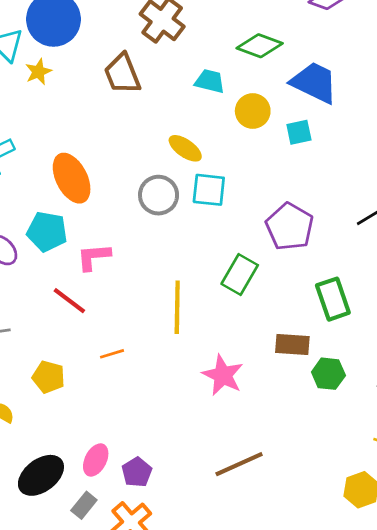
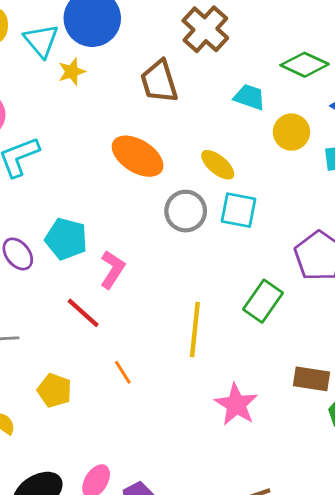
orange ellipse: (72, 178) -> (138, 156), moved, turned -36
pink L-shape: (94, 257) -> (112, 269), turned 123
orange line: (112, 354) -> (123, 372), turned 70

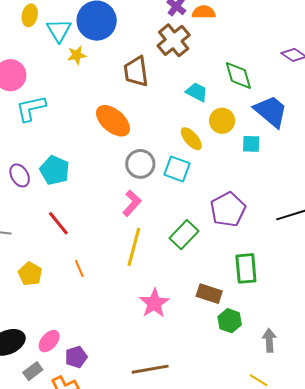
green diamond: (305, 65) -> (238, 76), turned 40
yellow ellipse: (218, 165) -> (191, 139), moved
pink L-shape: (112, 269) -> (132, 203), moved

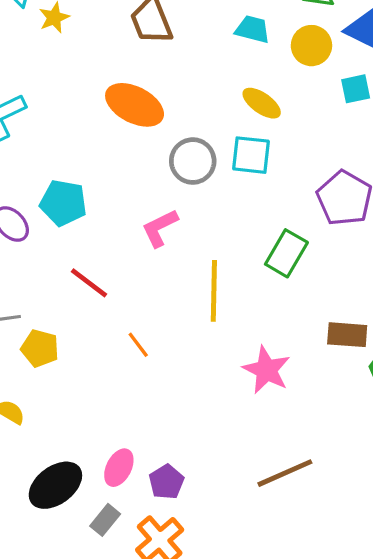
yellow circle: (222, 121) -> (311, 46), moved
pink L-shape: (132, 203) -> (160, 228), moved, turned -144
yellow pentagon: (30, 274) -> (40, 348), moved

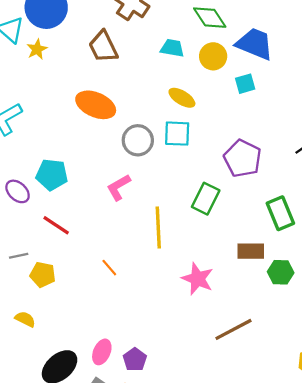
red line: (89, 283) -> (56, 225), moved
brown line: (285, 473) -> (234, 329), moved

